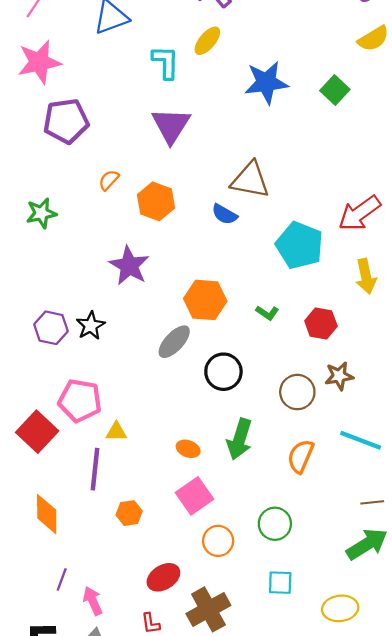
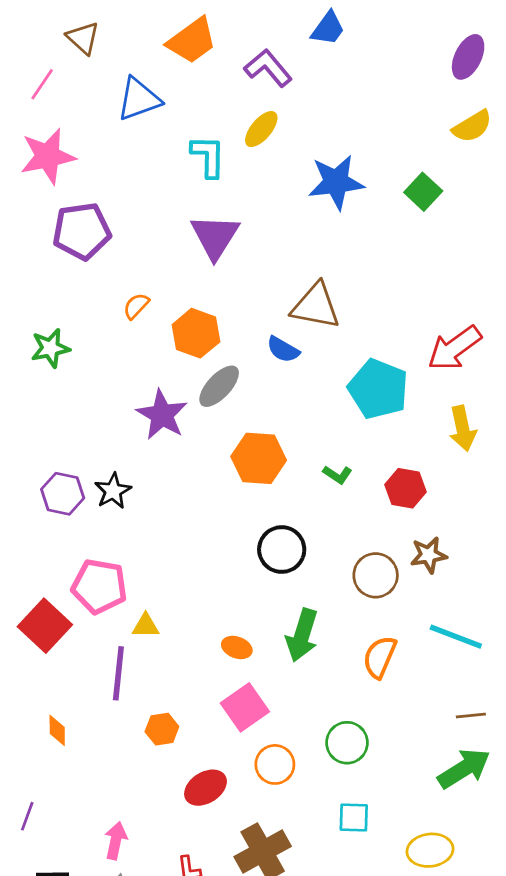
gray ellipse: (174, 342) -> (219, 386), moved
orange diamond: (47, 514) -> (57, 730), size x0.6
red ellipse: (163, 577) -> (205, 788), moved
purple line: (62, 579) -> (27, 816), moved
pink arrow: (93, 601) -> (116, 841), turned 36

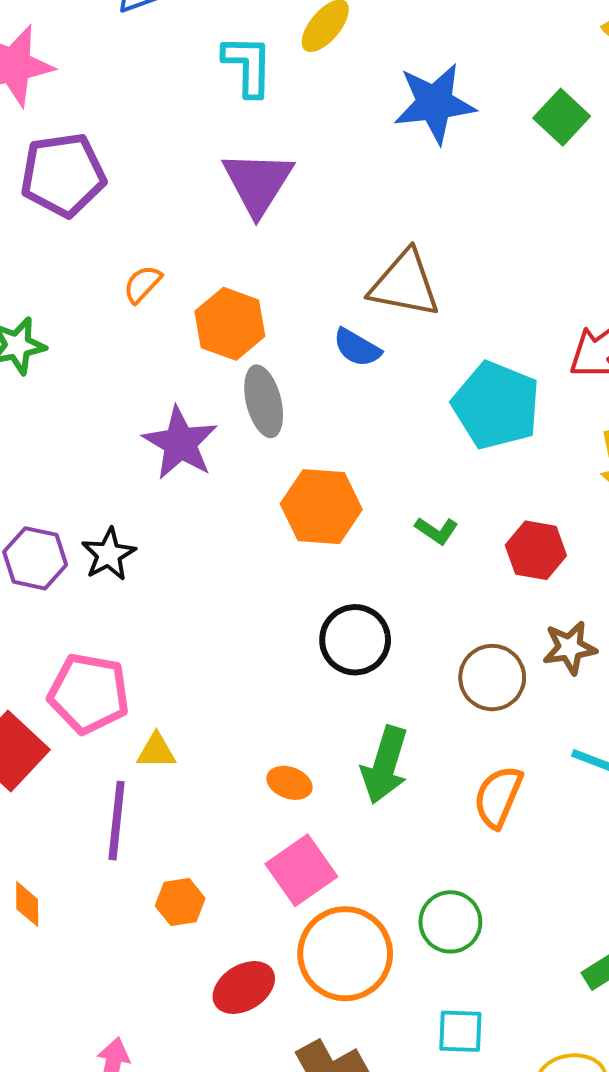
gray ellipse: (219, 386) -> (264, 401), turned -57
orange circle: (275, 764) -> (345, 954), size x1.6

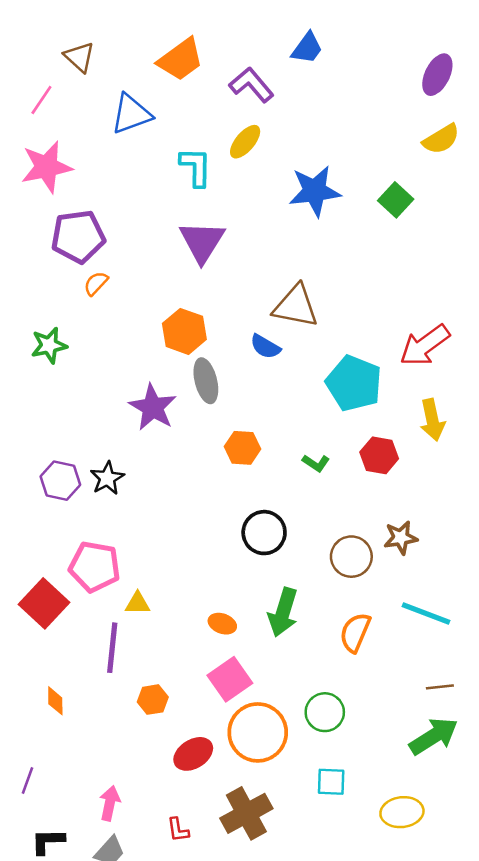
orange semicircle: (142, 284) -> (96, 283), moved
orange hexagon: (321, 507) -> (243, 448), size x0.7
red hexagon: (536, 550) -> (379, 455), moved

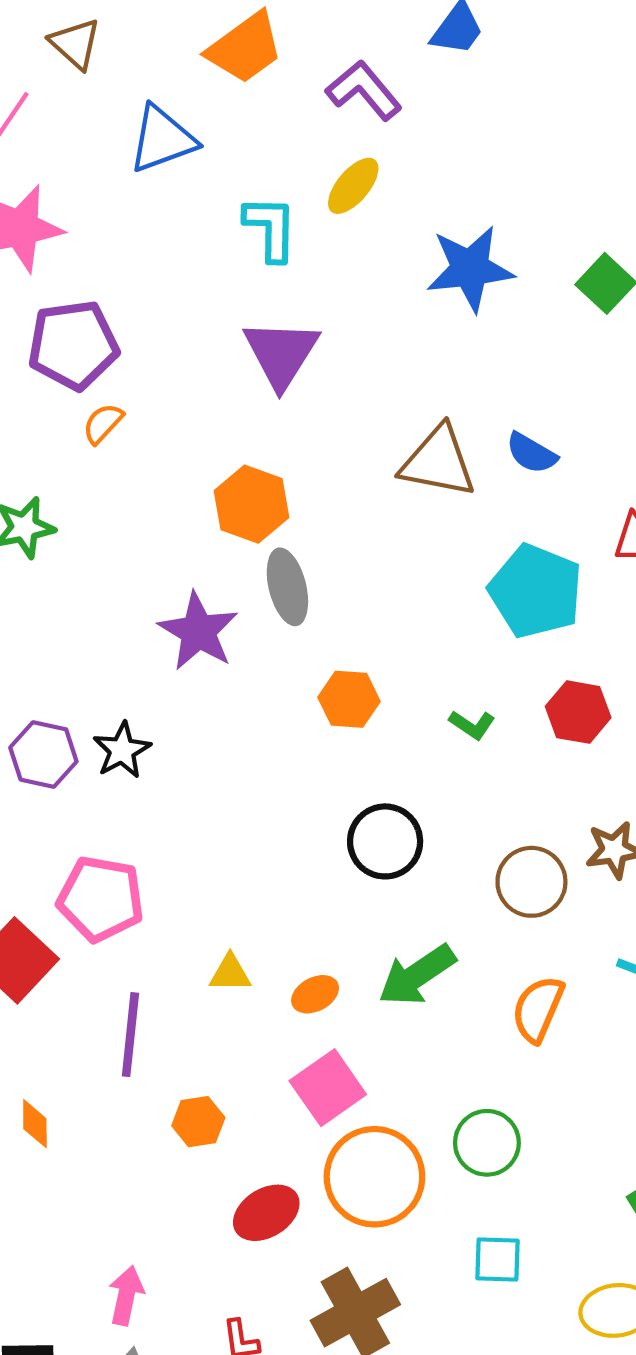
blue semicircle: (265, 347) -> (531, 453), moved
yellow triangle: (138, 603) -> (230, 973), moved
green arrow: (283, 612) -> (417, 975), turned 39
orange ellipse: (222, 624) -> (315, 994), turned -48

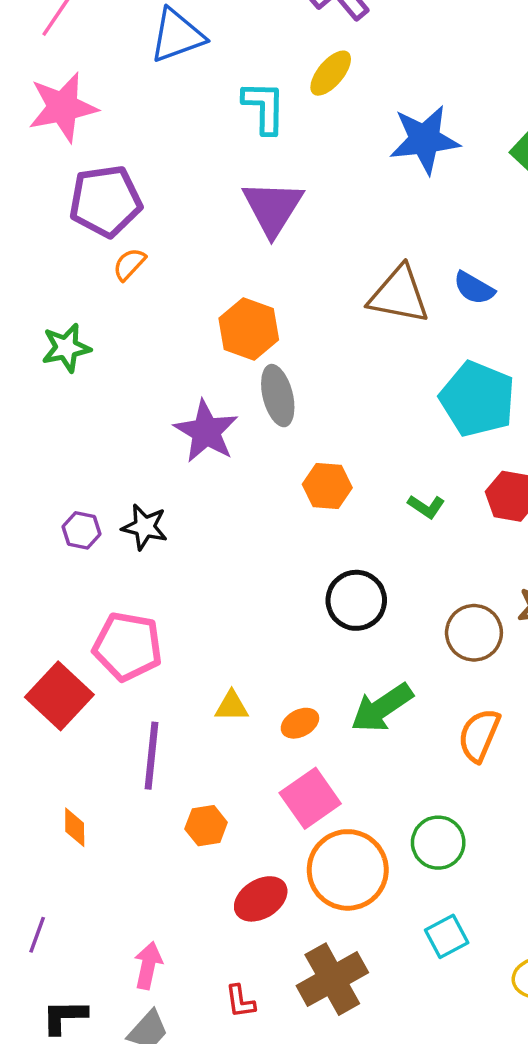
black star: (122, 750) -> (145, 527), turned -30
purple hexagon: (43, 754) -> (82, 530), size x0.7
cyan square: (498, 1259) -> (447, 936), turned -30

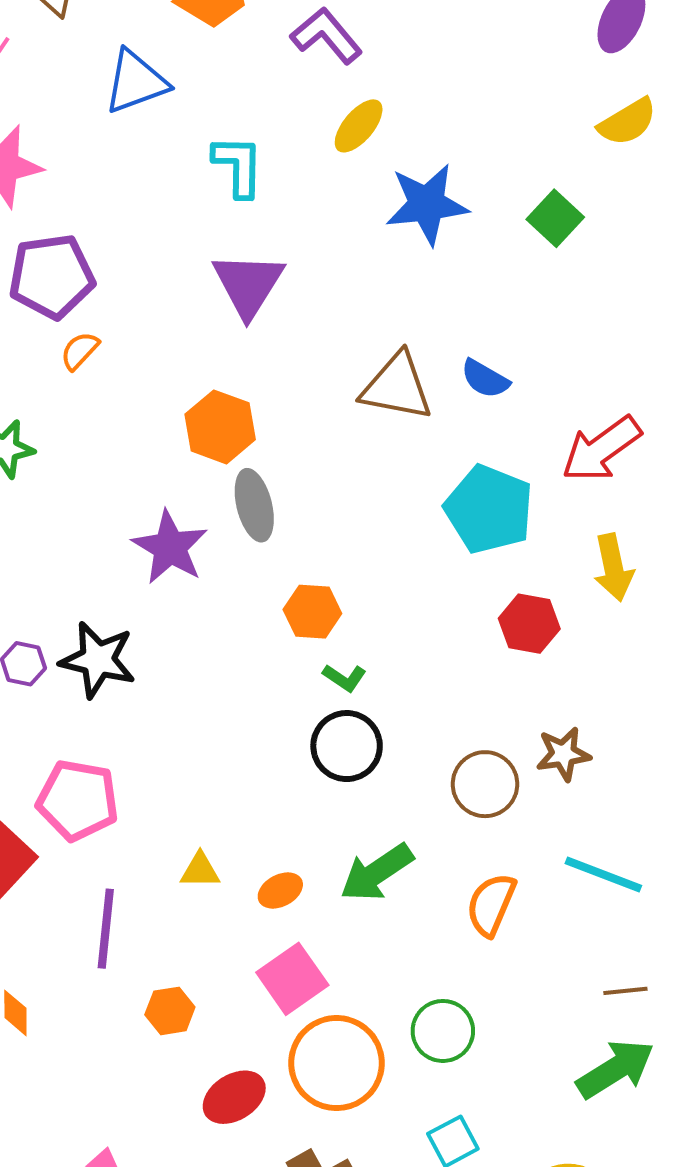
yellow ellipse: (331, 73) -> (359, 126), moved
green L-shape: (426, 506) -> (345, 678), moved
black star: (145, 527) -> (98, 660), size x1.4

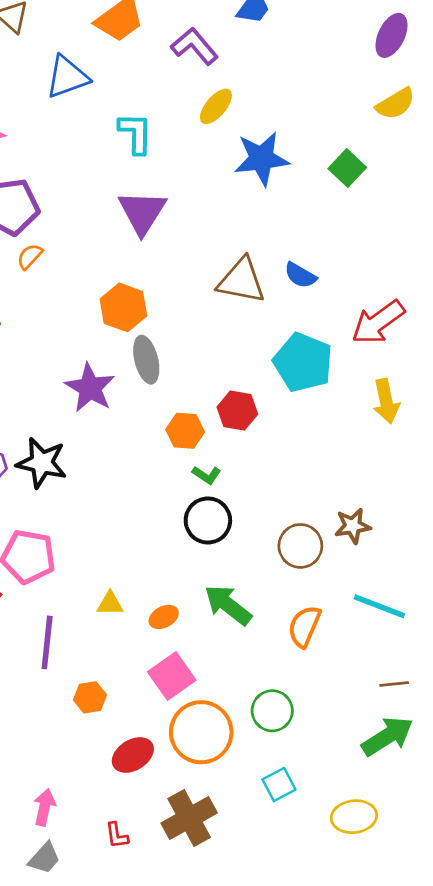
red hexagon: (529, 624) -> (237, 411), moved
green arrow: (377, 872) -> (228, 605), turned 72

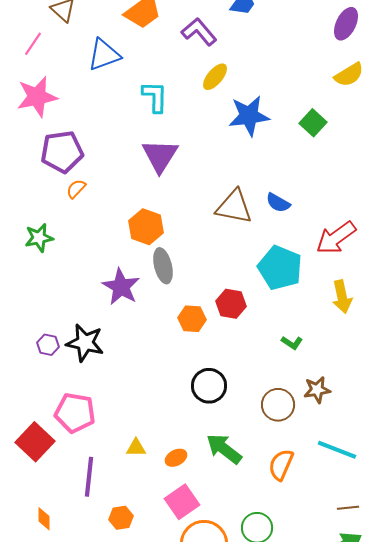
green L-shape: (207, 475) -> (292, 343), moved

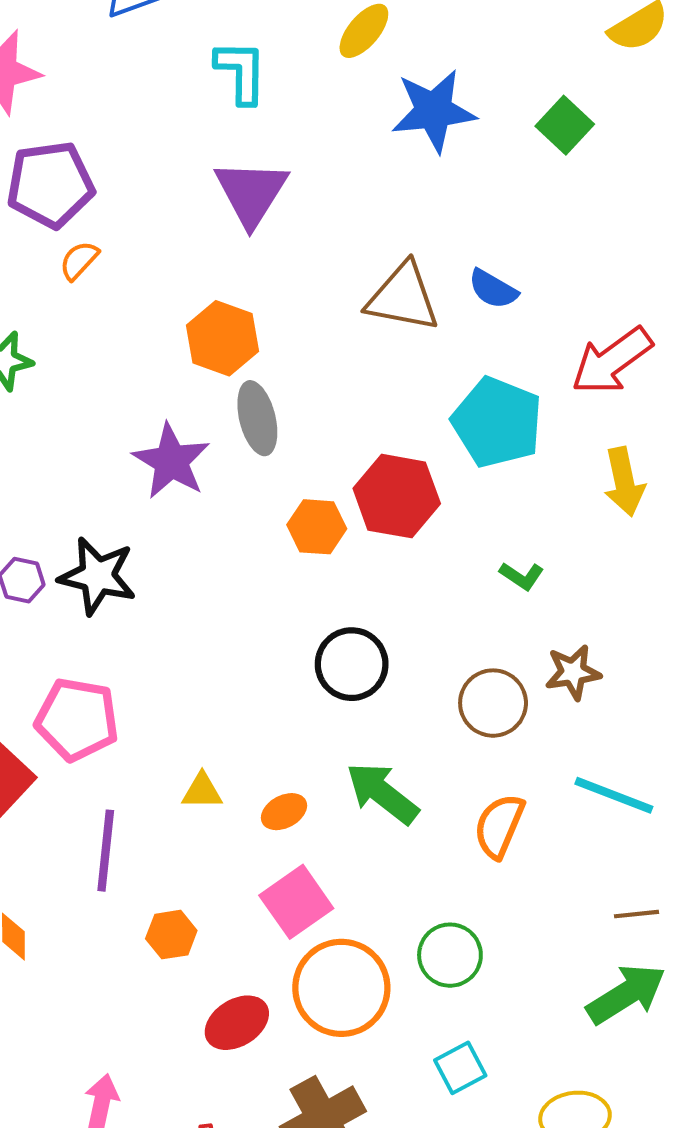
red hexagon: (231, 304) -> (397, 496), size x1.4

